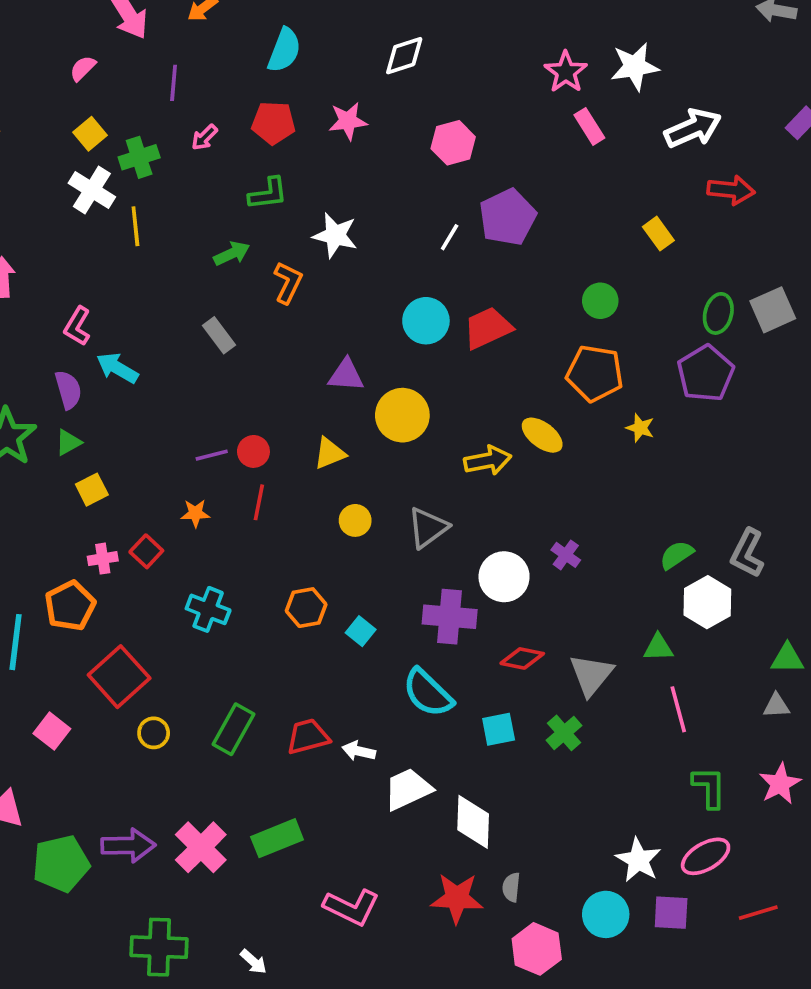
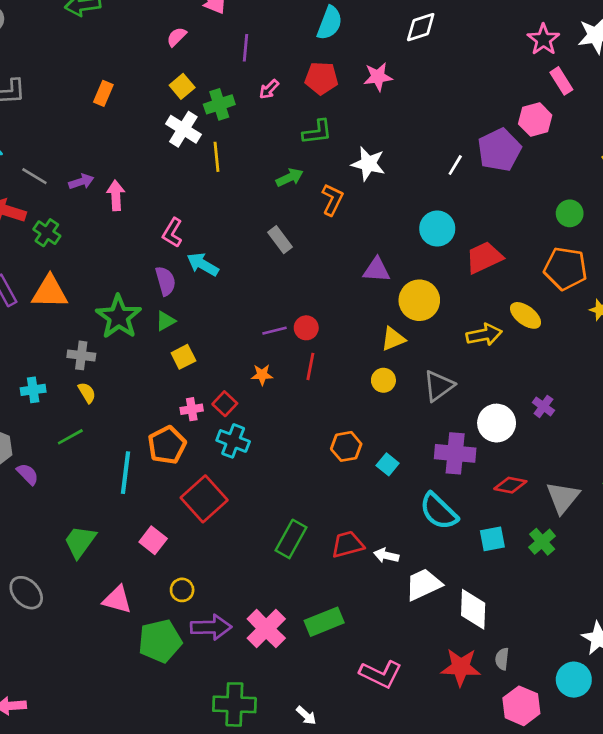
pink hexagon: (453, 143) -> (535, 120), moved
red trapezoid: (488, 328) -> (484, 257), moved
yellow triangle: (330, 453) -> (393, 339), moved
cyan cross: (208, 609) -> (233, 441), moved
yellow circle: (154, 733) -> (182, 590), moved

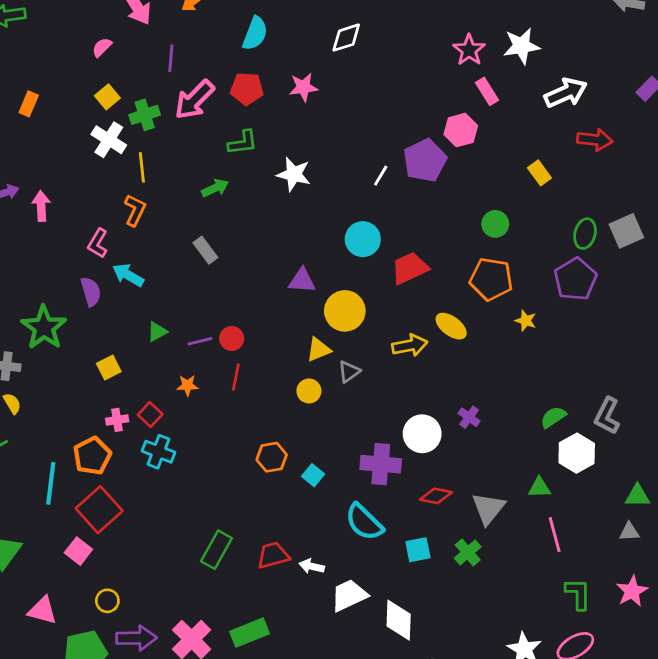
pink arrow: (269, 89) -> (194, 100), size x2.0
orange L-shape: (332, 200) -> (135, 210), moved
green triangle: (165, 321) -> (157, 332), moved
gray triangle: (439, 386) -> (349, 372), moved, size x0.7
red square: (204, 499) -> (99, 510), moved

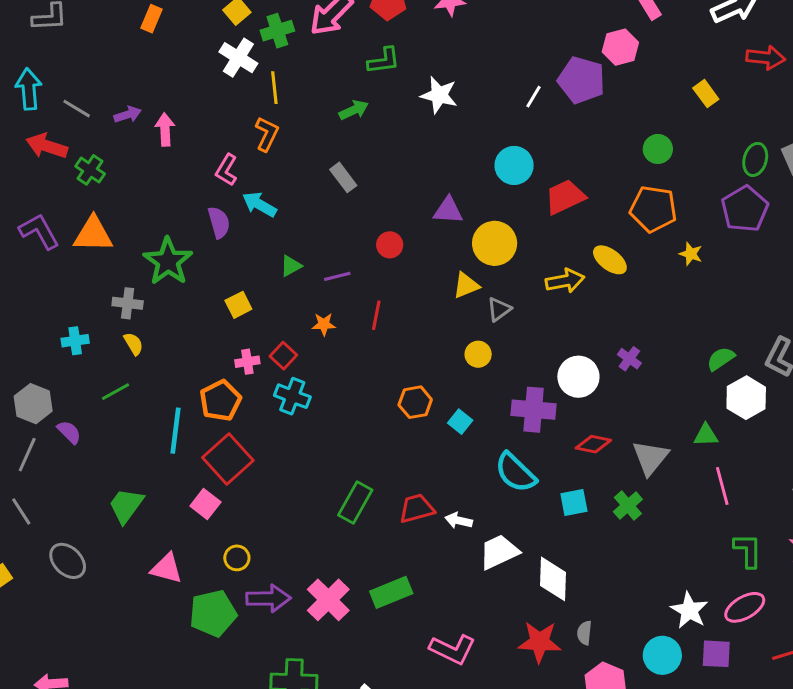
purple pentagon: (425, 160) -> (581, 80), turned -30
red circle: (232, 339) -> (390, 245), moved
yellow circle: (309, 391) -> (478, 354), moved

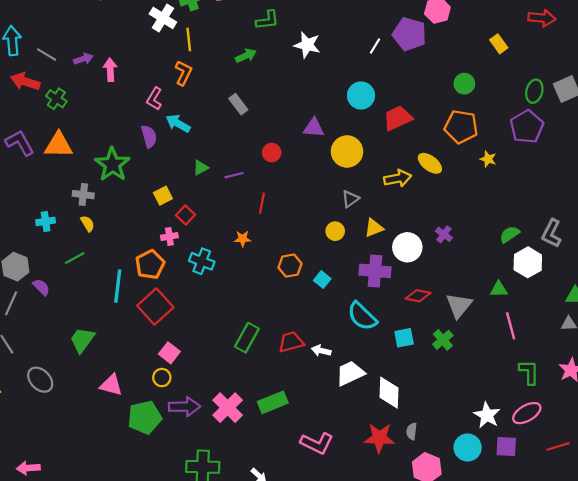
yellow triangle: (466, 285) -> (374, 228), moved
orange star: (324, 324) -> (243, 239), moved
red square: (283, 356) -> (186, 215), moved
pink square: (205, 504) -> (169, 353), moved

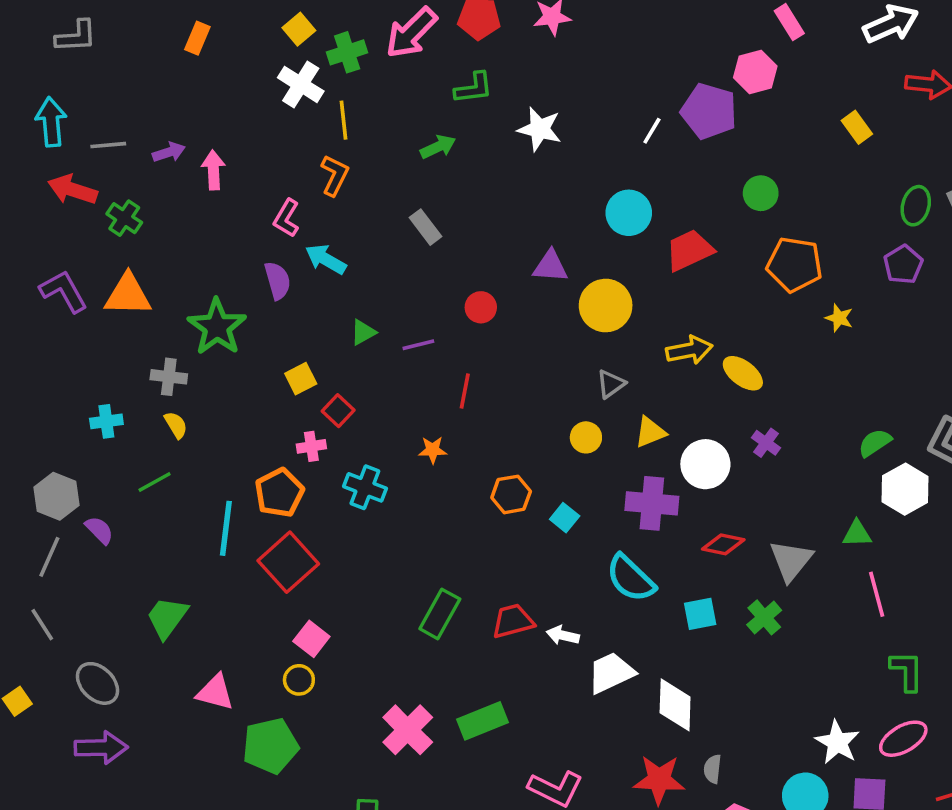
gray line: (47, 55) -> (108, 145), turned -36
green circle: (464, 84) -> (761, 193), moved
purple pentagon: (527, 127) -> (903, 265), size x0.7
yellow ellipse: (430, 163) -> (743, 373), moved
purple arrow: (184, 407) -> (101, 748), moved

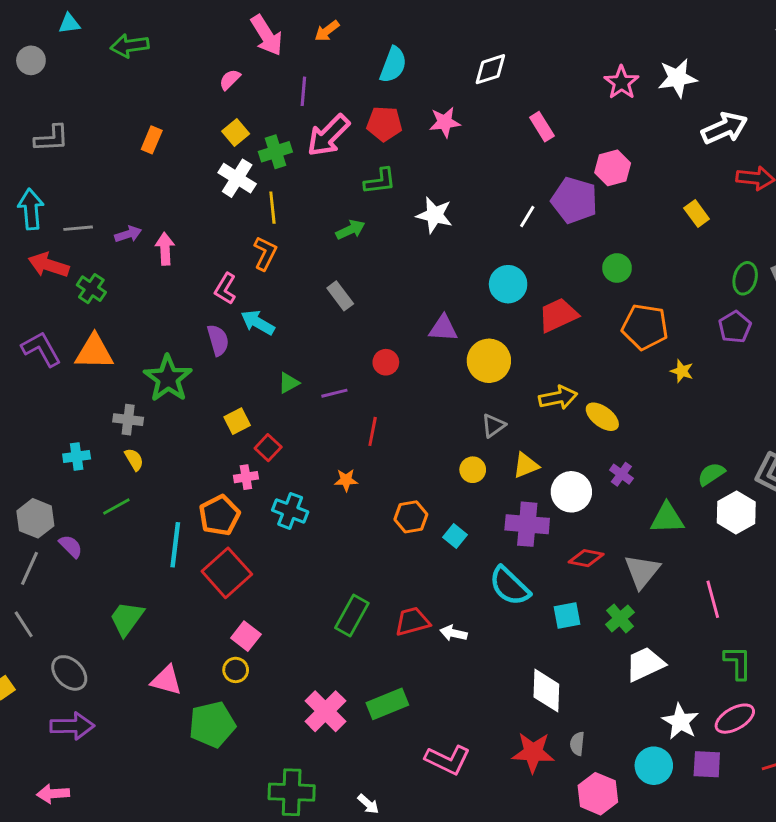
pink rectangle: (789, 22) -> (542, 127), moved
green triangle: (857, 534) -> (667, 518), moved, size x1.4
white trapezoid: (611, 673) -> (645, 664), moved

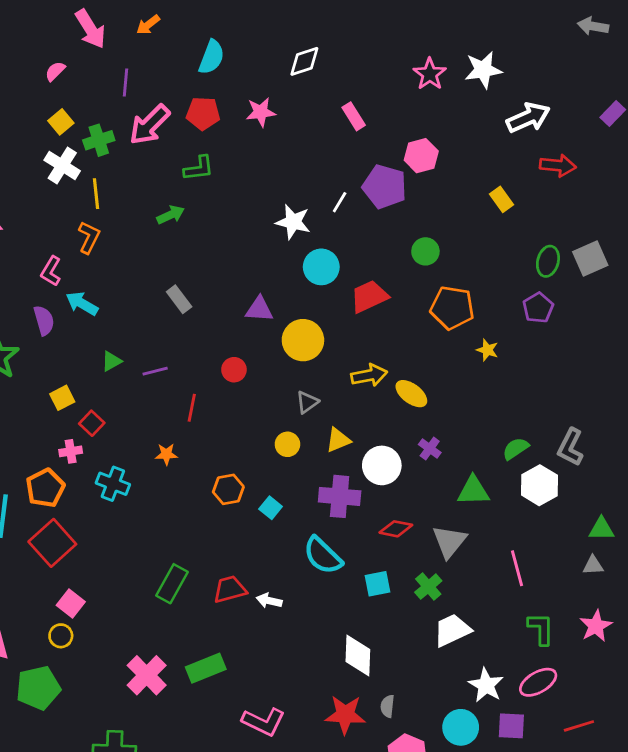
white star: (434, 215) -> (293, 222), moved
gray rectangle: (340, 296) -> (179, 299), moved
red circle: (386, 362) -> (234, 370), moved

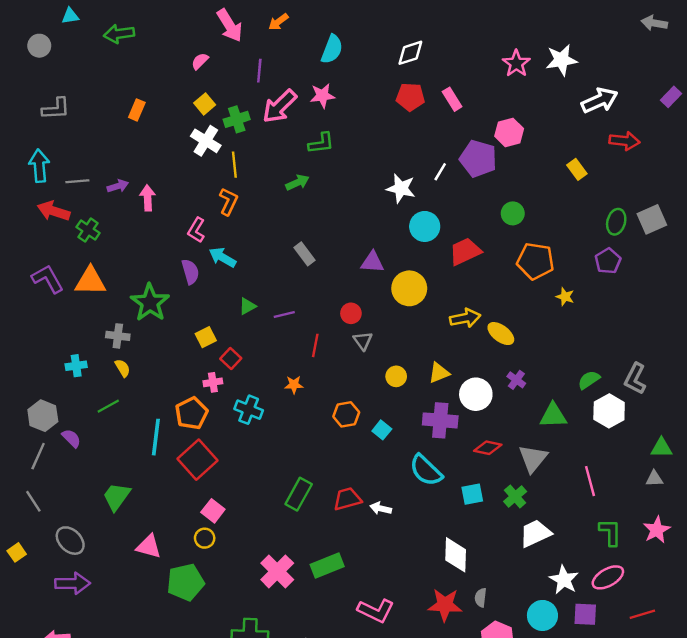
pink star: (261, 112) -> (322, 96), moved
red pentagon: (203, 113) -> (410, 97), moved
gray triangle: (307, 402) -> (363, 341), moved, turned -30

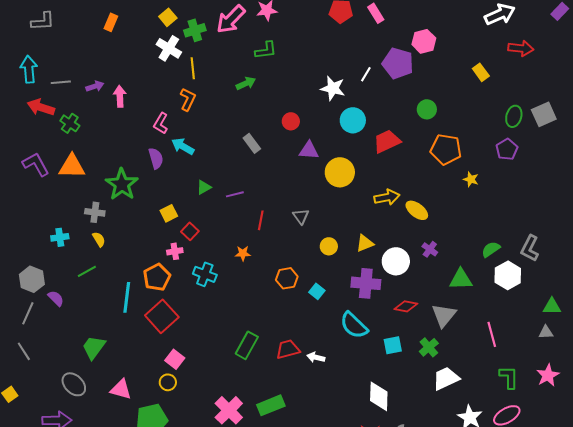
red circle: (351, 313) -> (291, 121), moved
gray ellipse: (70, 541) -> (74, 384), moved

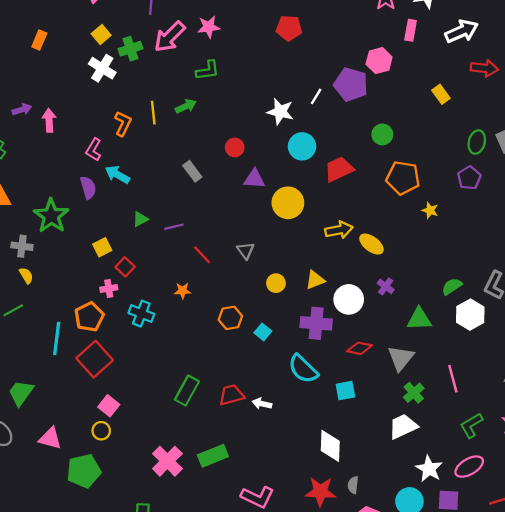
pink rectangle: (376, 13) -> (411, 30), moved, turned 42
yellow line: (193, 68) -> (153, 113), moved
red line: (261, 220) -> (202, 255), turned -54
green cross: (429, 347) -> (414, 393), moved
green L-shape: (509, 377) -> (471, 425), turned -120

